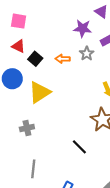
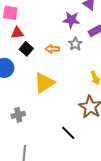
red triangle: (19, 46) -> (17, 33), moved, turned -32
yellow triangle: (40, 92) -> (44, 83), moved

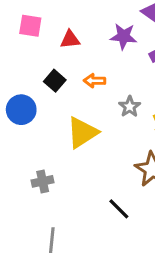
red triangle: (17, 33) -> (70, 39), moved
gray star: (75, 44) -> (130, 107), moved

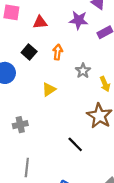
orange arrow: (94, 81) -> (58, 52), turned 96
yellow triangle: (82, 133) -> (49, 89), size x0.6

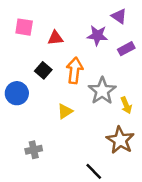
orange arrow: (58, 52) -> (75, 70), size x1.5
gray star: (83, 71) -> (102, 91), size x1.6

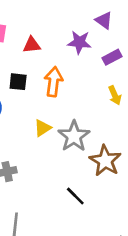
black square: (43, 70) -> (18, 82), turned -35
gray star: (102, 91) -> (74, 136), moved
yellow arrow: (126, 105) -> (115, 95), moved

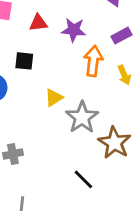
purple star: (79, 42) -> (74, 30), moved
orange arrow: (53, 82) -> (93, 61), moved
yellow triangle: (43, 128) -> (54, 98), moved

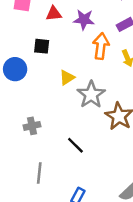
black line: (83, 179) -> (75, 145), moved

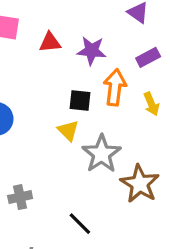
black square: (42, 46) -> (80, 101), moved
yellow triangle: (67, 78) -> (68, 131), turned -42

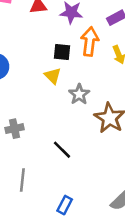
gray star: (102, 154) -> (79, 94), size x0.7

